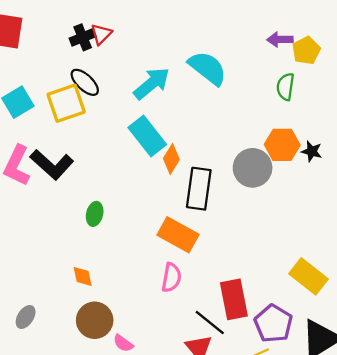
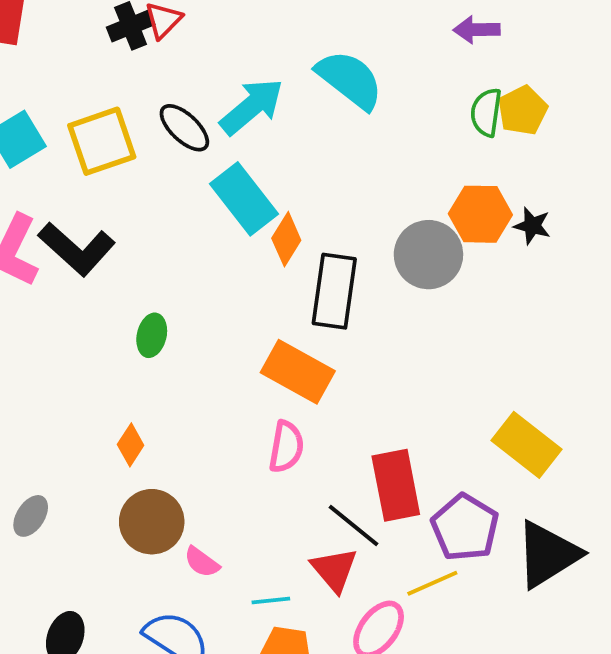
yellow pentagon: (306, 51) -> (523, 110), moved
black ellipse: (85, 82) -> (184, 128), moved
orange diamond: (83, 276) -> (131, 445), turned 45

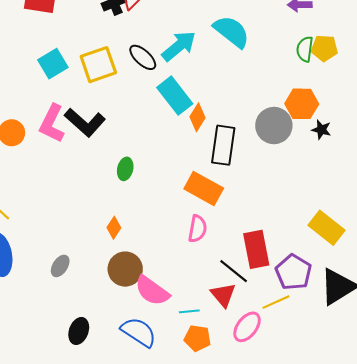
yellow pentagon: (523, 110) -> (324, 48), turned 30
black star: (532, 226) -> (321, 130), moved
pink semicircle: (202, 562) -> (152, 291), size x1.8

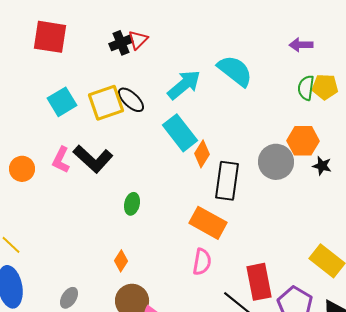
black ellipse: (143, 57) -> (131, 100), moved
pink L-shape: (52, 123) -> (61, 160), size x0.7

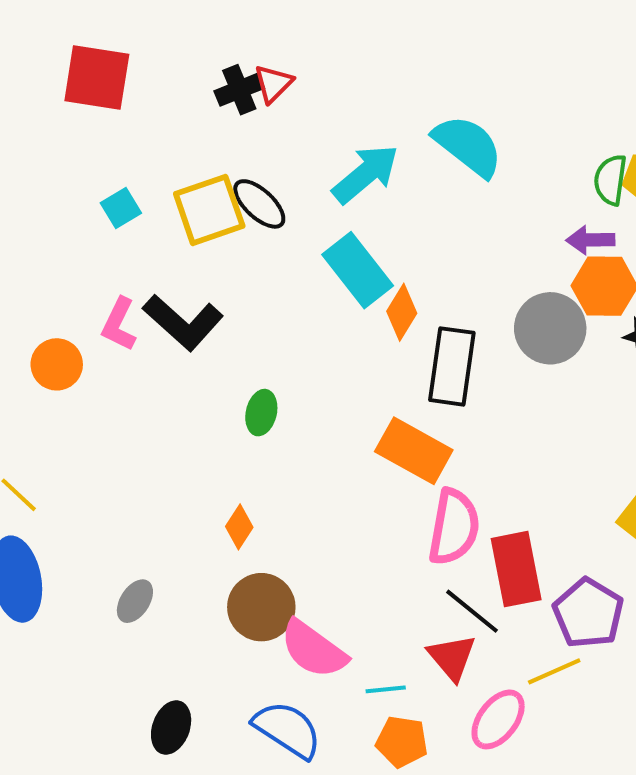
purple arrow: (301, 45) -> (590, 240), moved
cyan square: (62, 102) -> (121, 208), size x0.7
orange circle: (22, 169) -> (57, 364), moved
pink semicircle: (202, 262) -> (454, 527), moved, size x1.4

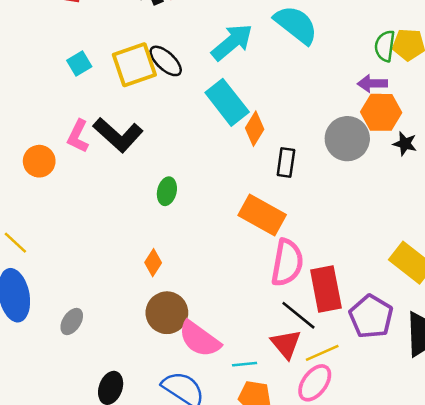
black rectangle: (452, 366) -> (286, 162), size x0.6
gray ellipse: (135, 601) -> (72, 322), moved
yellow line: (554, 671) -> (322, 353), moved

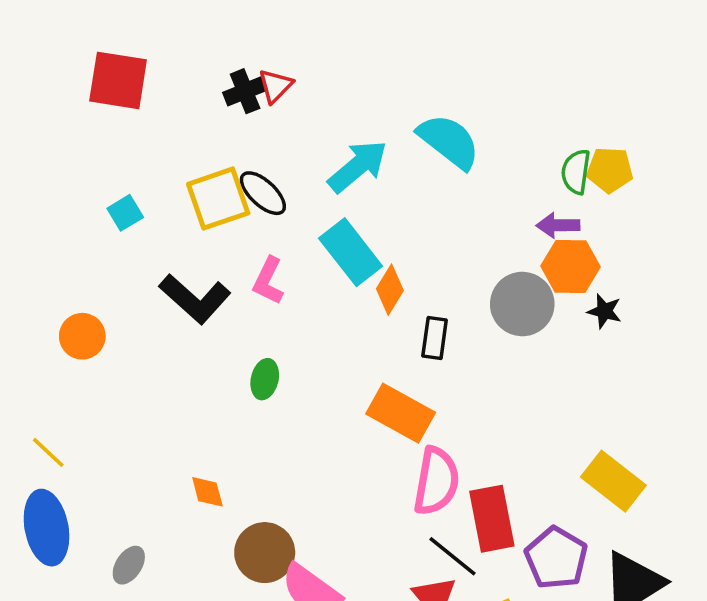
cyan square: (79, 63) -> (125, 213), moved
pink L-shape: (78, 136) -> (268, 281), moved
orange diamond: (153, 263) -> (207, 492), moved, turned -48

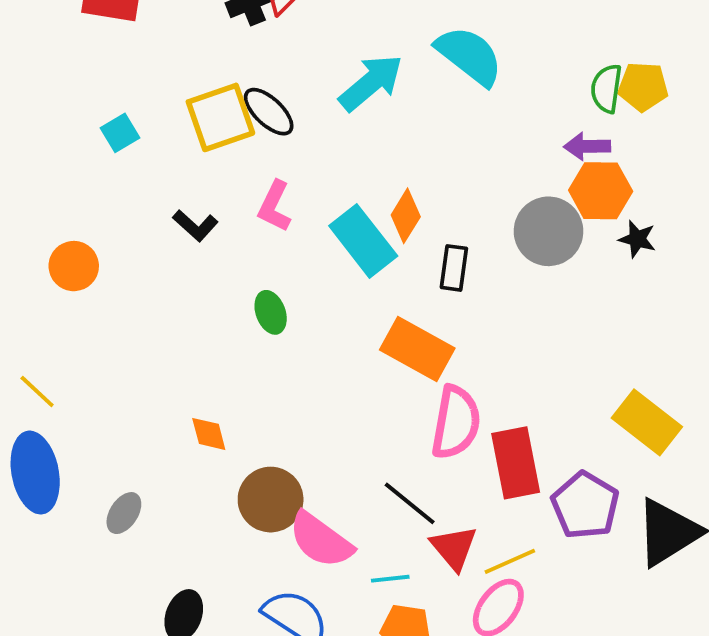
cyan rectangle: (351, 252) -> (363, 241), moved
black L-shape: (195, 299) -> (195, 225), size x0.6
green ellipse: (265, 379) -> (271, 312), turned -33
black line: (452, 556) -> (410, 503), moved

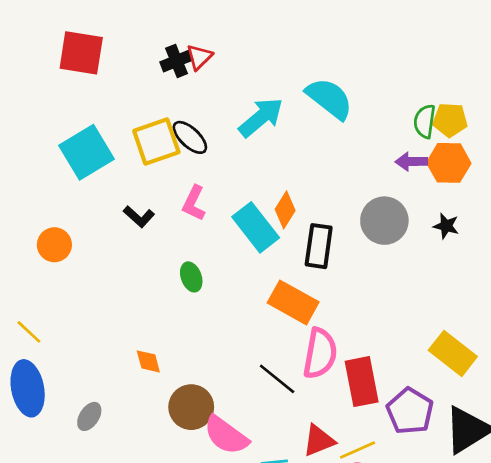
cyan square: (120, 133) -> (87, 152), size x2.0
orange hexagon: (601, 191) -> (449, 163), moved
black rectangle: (454, 268) -> (319, 246), size x1.4
black line: (410, 503) -> (277, 379), moved
red triangle: (454, 548) -> (319, 441), turned 48

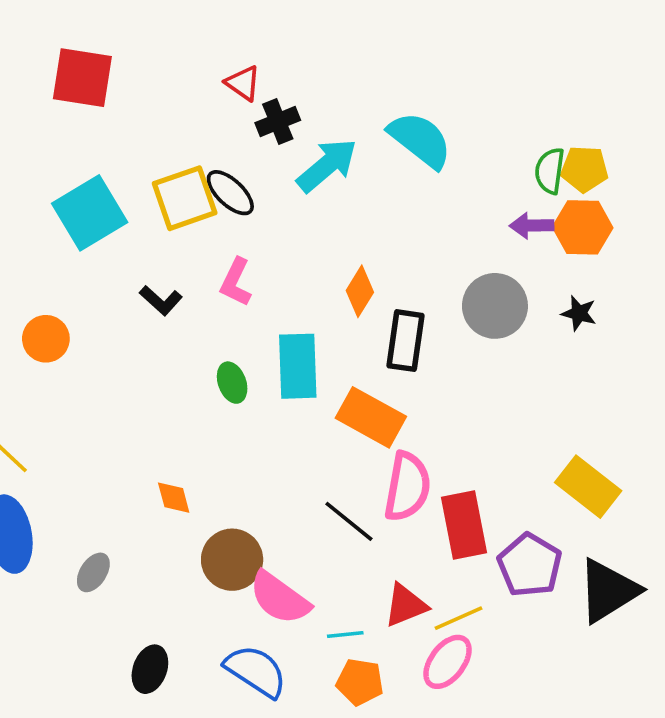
red triangle: (199, 57) -> (243, 83), turned -40
black cross: (176, 61) -> (278, 122), moved
cyan rectangle: (256, 227) -> (298, 366), moved, turned 36

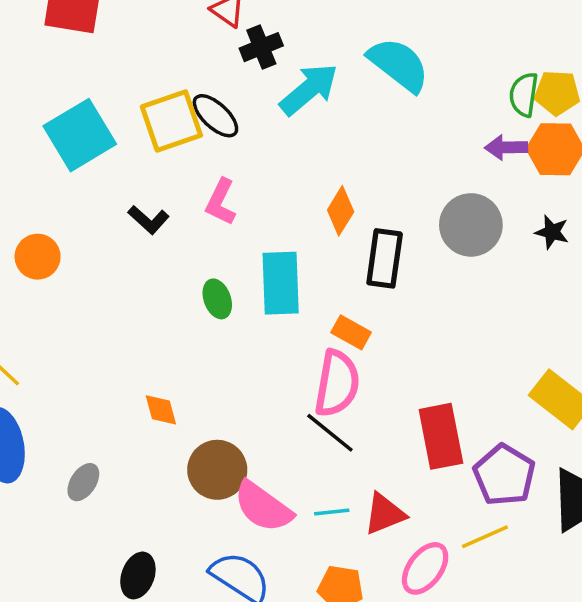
orange rectangle: (371, 417) -> (351, 332), size x0.6
pink semicircle: (407, 487) -> (337, 383), moved
yellow line: (458, 618) -> (485, 537), moved
cyan line: (345, 635) -> (332, 512), moved

